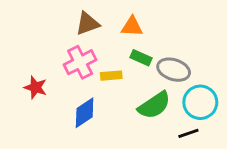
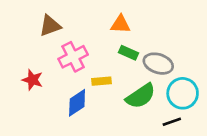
brown triangle: (87, 24) -> (50, 26), moved
yellow rectangle: (111, 76) -> (101, 81), moved

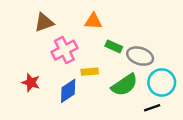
orange triangle: (120, 24) -> (93, 21), moved
red star: (32, 80) -> (31, 82), moved

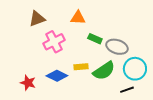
yellow rectangle: (90, 72) -> (81, 67), moved
red star: (31, 82) -> (28, 83), moved
blue diamond: (68, 91) -> (57, 76), turned 60

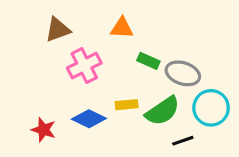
black line: (127, 90) -> (183, 141), moved

